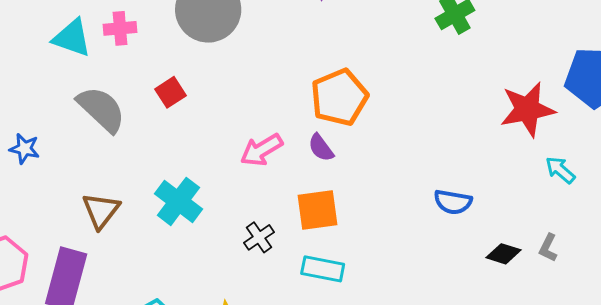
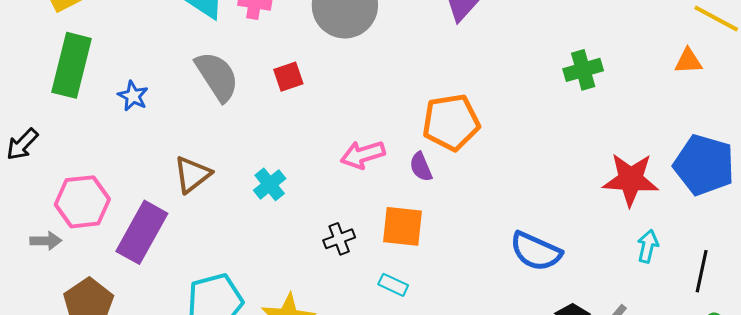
cyan arrow: (560, 170) -> (648, 246), turned 48
cyan cross: (178, 201) -> (270, 184), size x0.7
blue semicircle: (453, 202) -> (536, 251), size x1.4
cyan rectangle: (323, 269) -> (393, 285), size x0.7

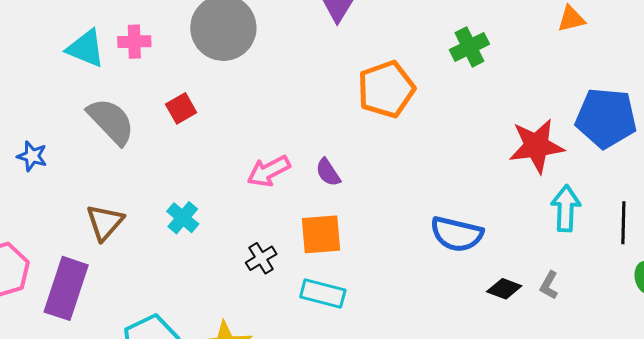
orange pentagon: (451, 122) -> (386, 89), moved
cyan arrow: (648, 246) -> (566, 208), size x1.4
cyan rectangle: (393, 285) -> (323, 293), size x1.5

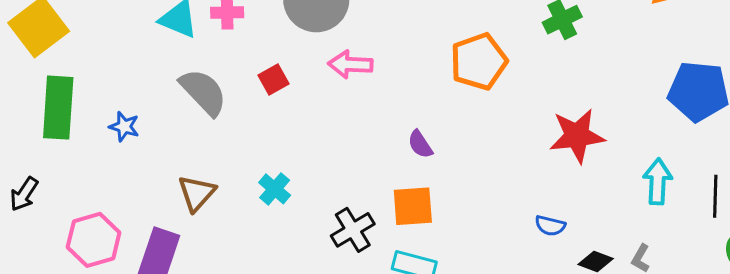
red star: (536, 146) -> (577, 136), moved
pink arrow: (269, 171) -> (350, 64), moved, turned 30
blue semicircle: (457, 234) -> (550, 226), moved, size x0.6
black cross: (261, 258) -> (353, 230), size x1.4

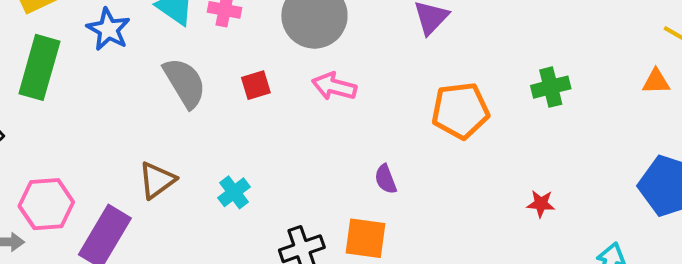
blue star: (124, 127) -> (108, 29), moved, size x1.4
red star: (577, 136) -> (541, 204), size x0.5

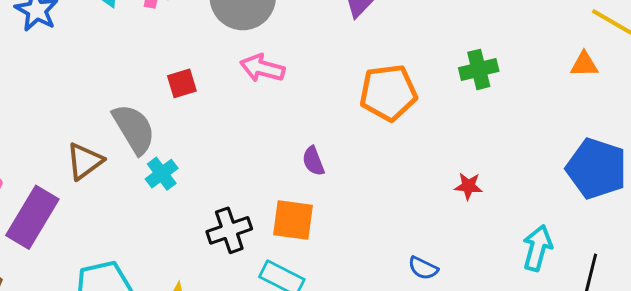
gray semicircle: (185, 83) -> (134, 129), moved
red square: (256, 85) -> (182, 83), moved

